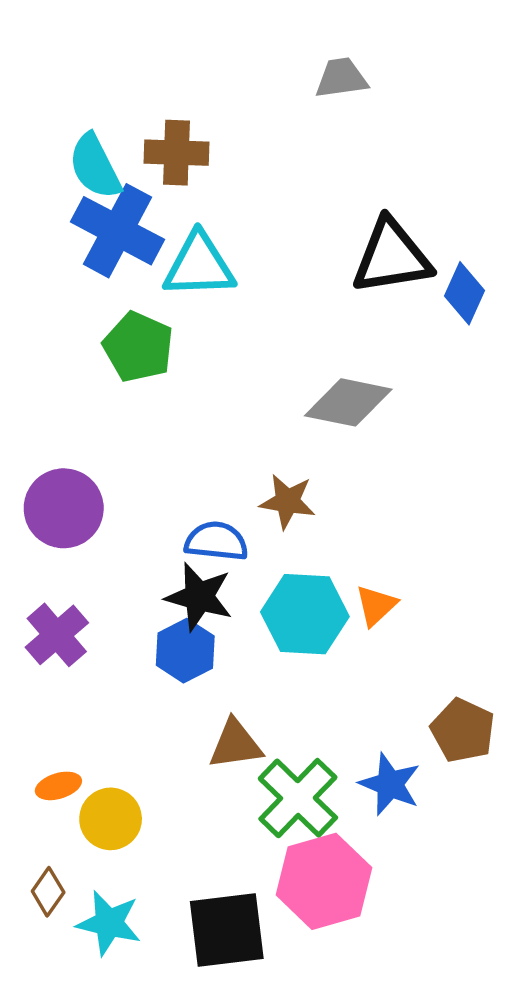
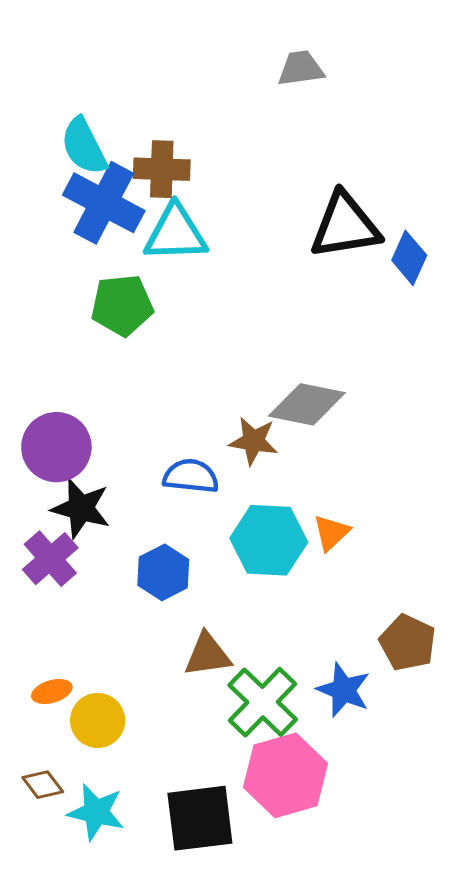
brown cross: (176, 153) -> (162, 169), moved
green pentagon: (138, 347) -> (122, 305), turned -30
gray diamond: (348, 402) -> (307, 404), moved
black star: (199, 597) -> (81, 508), moved
brown diamond: (48, 892) -> (43, 785), turned -72

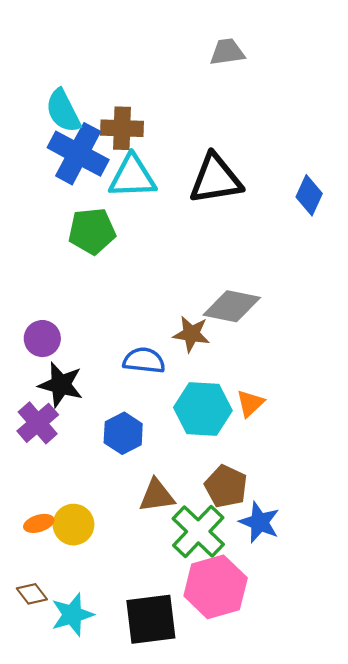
black triangle: (345, 226) -> (216, 179), moved
purple circle: (56, 447) -> (42, 339), size x0.7
brown pentagon: (408, 643) -> (226, 486), moved
yellow circle: (98, 720) -> (73, 525), moved
cyan star: (96, 812) -> (72, 615), turned -30

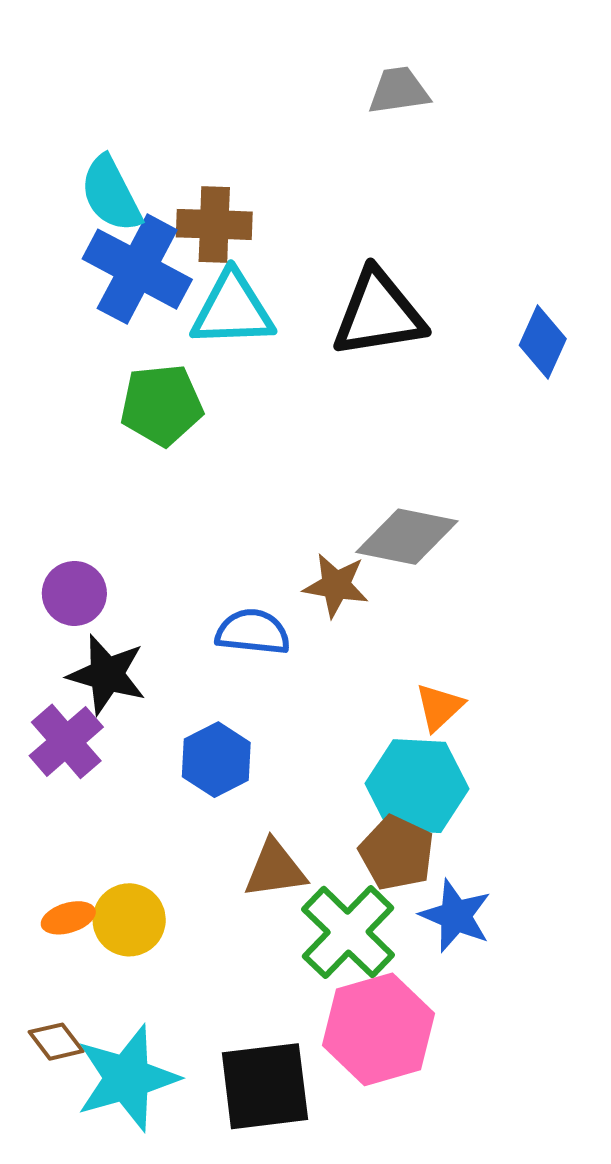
cyan hexagon: (203, 409) -> (417, 786), moved
cyan star: (72, 615) -> (127, 1078), size x1.4

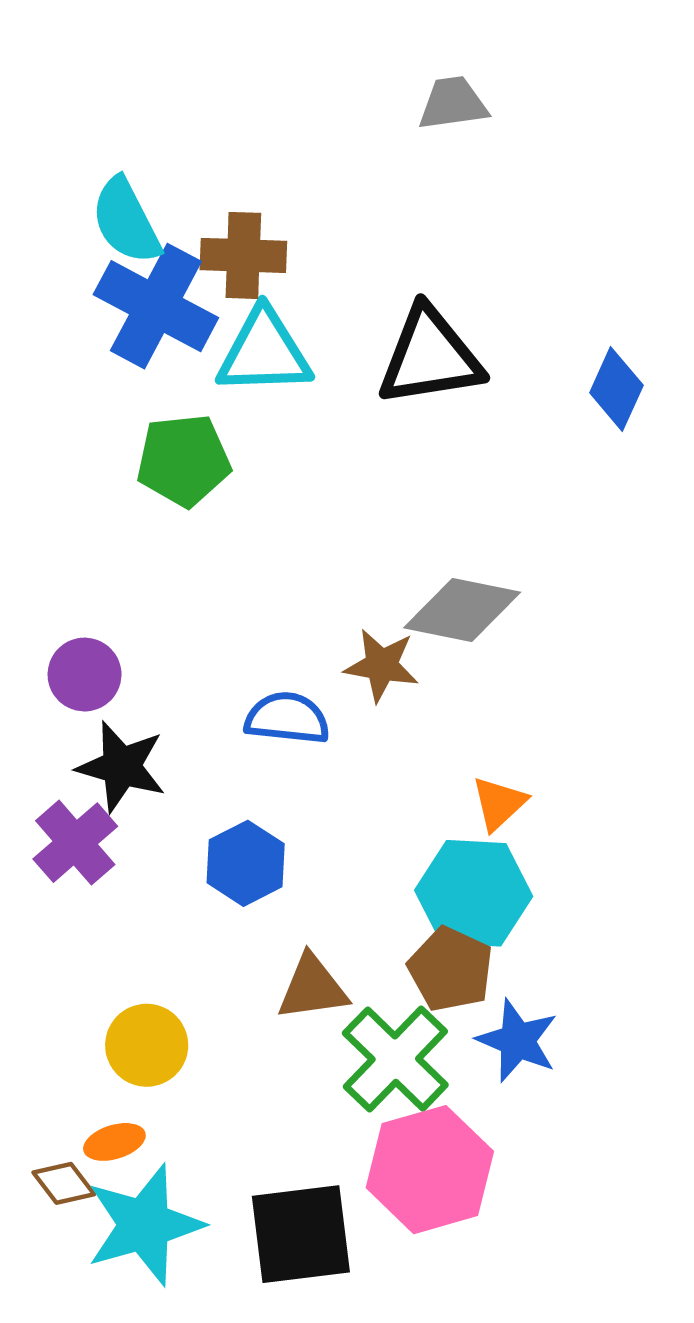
orange ellipse: (68, 918) -> (114, 1142), moved

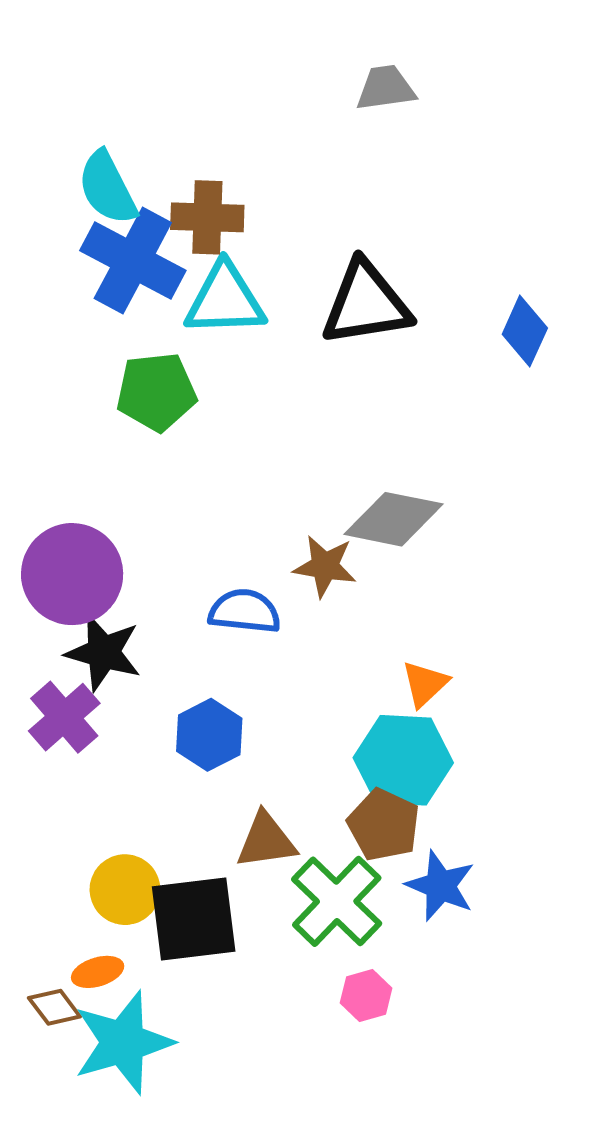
purple circle: (85, 675) -> (72, 574), size x1.6
pink hexagon: (430, 1170) -> (366, 995), size x0.5
black square: (301, 1234) -> (194, 919), moved

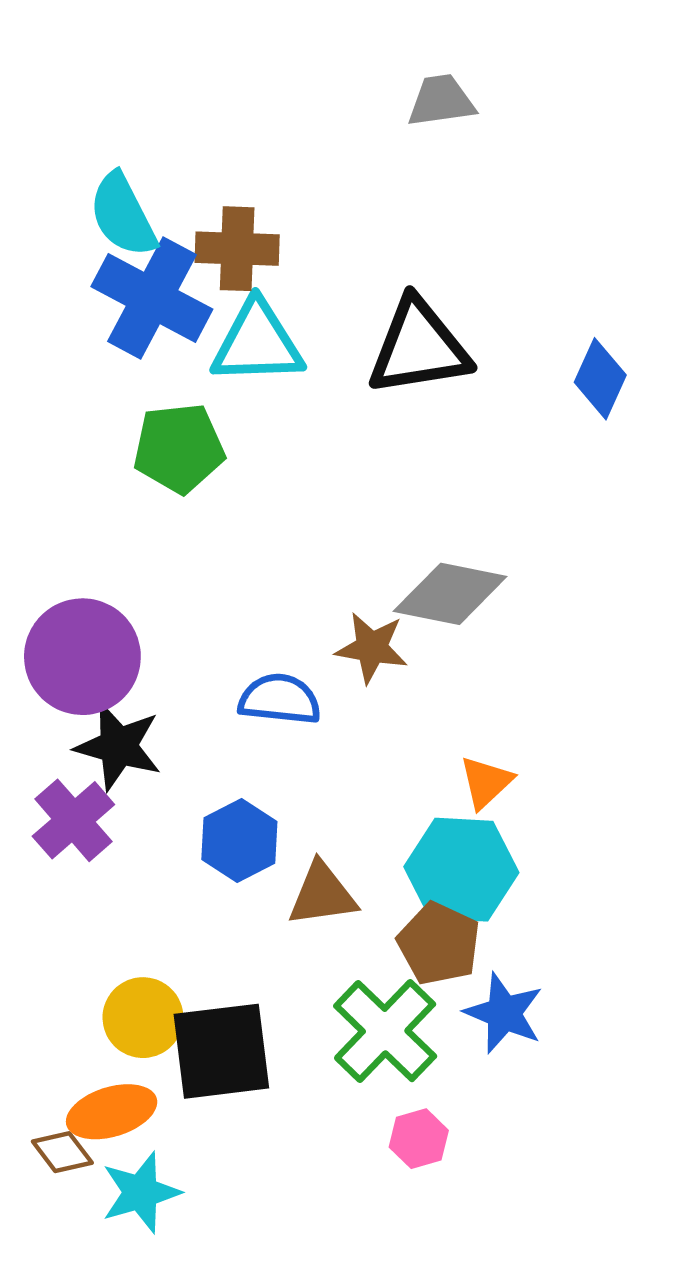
brown triangle: (266, 841) -> (322, 894), moved
orange ellipse: (98, 972) -> (112, 1112), size x1.5
cyan star: (123, 1042) -> (141, 1192), size x0.7

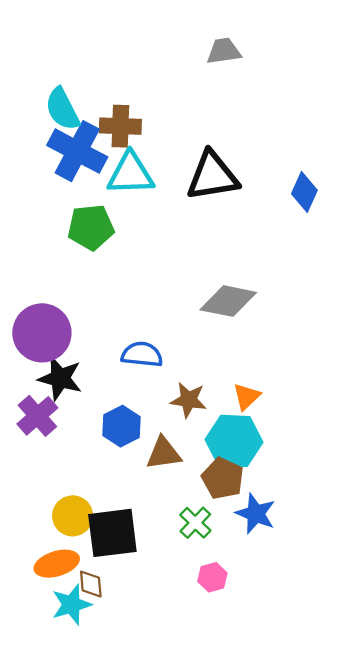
brown star: (372, 648) -> (189, 400), moved
green cross: (385, 1031) -> (195, 523), size x0.6
brown diamond: (62, 1152) -> (91, 584), moved, turned 32

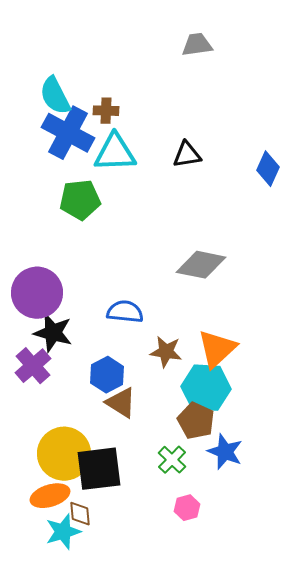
brown cross: (120, 126) -> (106, 111), size x0.7
black triangle: (212, 176) -> (187, 155), size x0.6
orange triangle: (247, 397) -> (217, 349), size x1.6
brown triangle: (164, 453) -> (121, 403), moved, turned 40
yellow circle: (73, 516) -> (64, 454), size x1.5

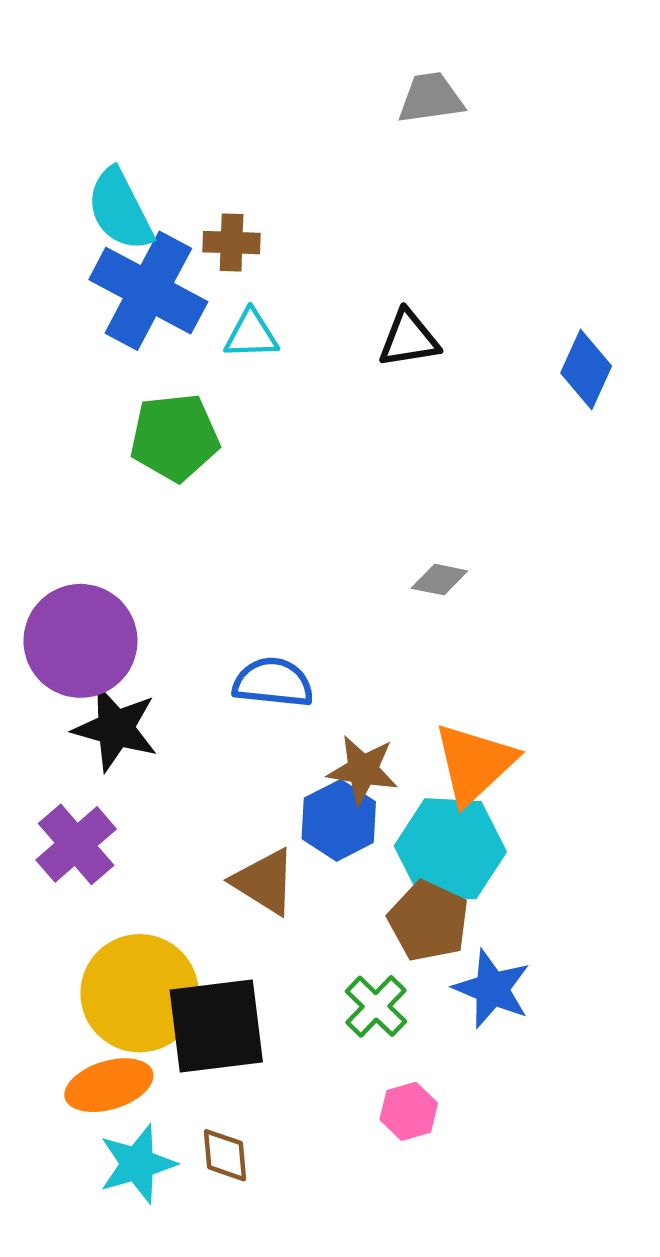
cyan triangle: (115, 153) -> (251, 334), size x0.6
gray diamond: (201, 265) -> (439, 580), size x0.5
purple cross: (33, 366) -> (76, 844), moved
blue hexagon: (107, 375) -> (339, 820), moved
brown diamond: (80, 514) -> (225, 1155), moved

